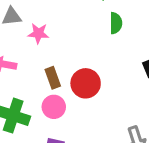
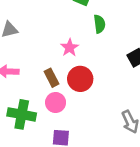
pink star: (38, 33) -> (70, 48), moved, turned -30

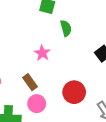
red circle: (80, 79) -> (74, 92), moved

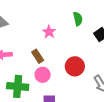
green semicircle: (66, 28) -> (78, 19), moved

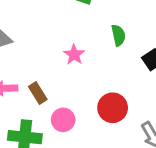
brown rectangle: (38, 56) -> (38, 93), moved

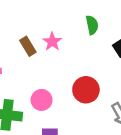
brown rectangle: (38, 93) -> (28, 46), moved

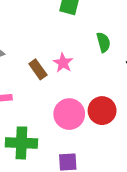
pink circle: (42, 100) -> (69, 114), moved, size x1.4

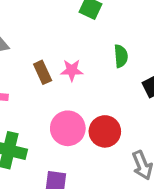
pink star: (63, 63) -> (72, 70), turned 30

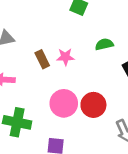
green semicircle: (121, 56) -> (104, 44), turned -96

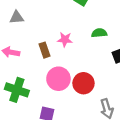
brown rectangle: (42, 59) -> (44, 50), moved

